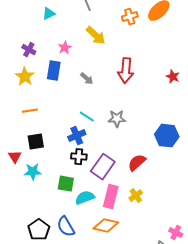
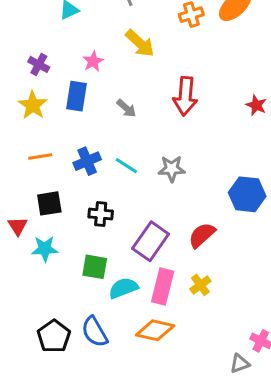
blue cross: (77, 136) -> (87, 161), moved
black cross: (79, 157) -> (101, 214), moved

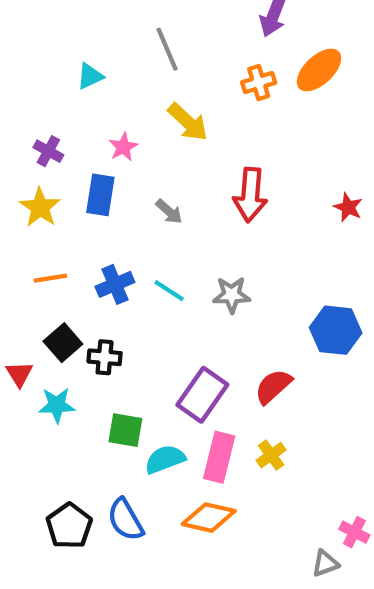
black square: (49, 203) -> (63, 343), turned -32
black cross: (101, 214) -> (105, 357), moved

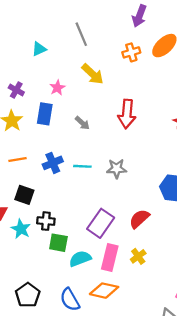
cyan line: (169, 291) -> (82, 166), turned -30
black square: (63, 343) -> (24, 195), turned -30
black cross: (105, 357) -> (46, 221), moved
cyan star: (57, 405) -> (21, 229), turned 30
blue semicircle: (125, 520) -> (70, 300), moved

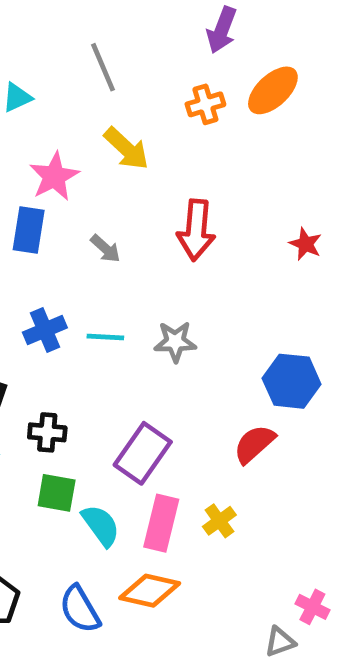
pink star: (57, 88) -> (54, 176), size x1.5
red semicircle: (139, 219) -> (254, 444), moved
black cross: (46, 221) -> (47, 432), moved
cyan semicircle: (80, 259) -> (101, 525), turned 75

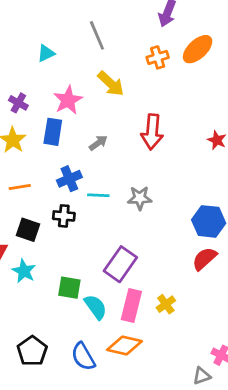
gray arrow: (105, 249) -> (98, 143), turned -78
blue cross: (45, 330) -> (69, 179), moved
black cross: (47, 432) -> (64, 216), moved
red semicircle: (254, 444) -> (204, 259), moved

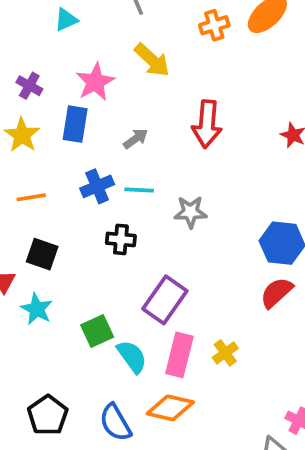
cyan line: (98, 195) -> (139, 190), moved
black cross: (64, 216) -> (121, 239), moved
green square: (69, 288) -> (97, 331), turned -35

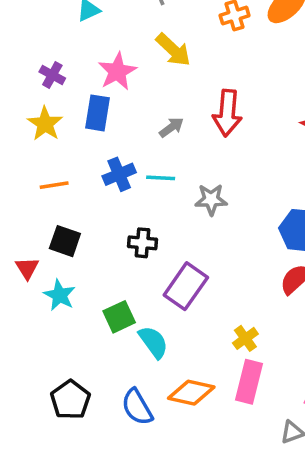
gray arrow: (136, 139) -> (171, 127), moved
black cross: (121, 239) -> (143, 243), moved
pink rectangle: (179, 355) -> (249, 382), moved

